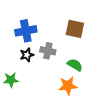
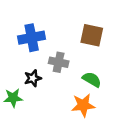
black star: (27, 55) -> (33, 78), moved

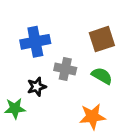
brown square: (92, 35) -> (102, 39), turned -30
green semicircle: (92, 79) -> (102, 76), moved

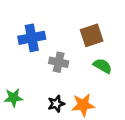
green semicircle: (102, 76) -> (103, 66), moved
black star: (37, 87) -> (56, 104), moved

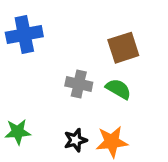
blue cross: (32, 38) -> (24, 35), moved
green semicircle: (103, 66) -> (118, 89), moved

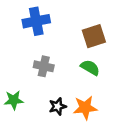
blue cross: (24, 35) -> (36, 21), moved
gray cross: (79, 84) -> (44, 66), moved

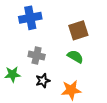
green star: (14, 100) -> (12, 74), moved
black star: (58, 106) -> (43, 81), moved

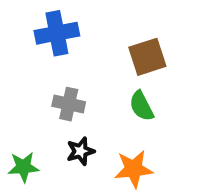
green semicircle: (75, 57) -> (141, 106), turned -147
green star: (12, 74) -> (23, 167), moved

